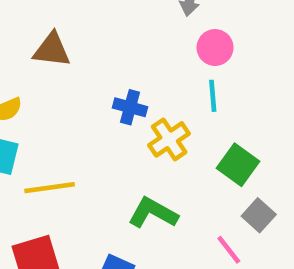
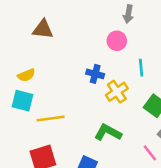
pink circle: (215, 48) -> (117, 41), moved
brown triangle: (52, 50) -> (43, 29), moved

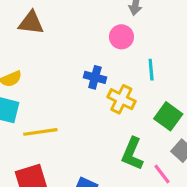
yellow cross: (117, 92) -> (121, 99), turned -30
green L-shape: (108, 133) -> (132, 154), moved, turned -96

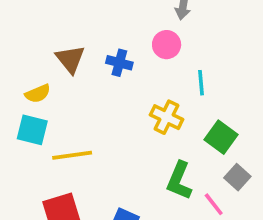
brown triangle: (31, 23) -> (70, 59), moved, turned 44
blue cross: (95, 77) -> (119, 63), moved

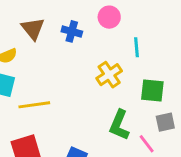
yellow cross: (167, 117) -> (109, 75), turned 30
green square: (221, 137) -> (152, 90), turned -30
gray square: (237, 177) -> (165, 122), turned 36

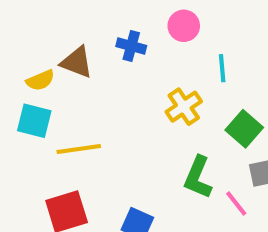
brown triangle: (33, 29) -> (77, 62), moved, turned -30
green square: (152, 90) -> (244, 129), turned 35

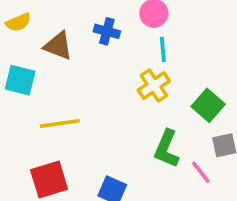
cyan line: (222, 68) -> (163, 49), moved
yellow semicircle: (40, 80) -> (18, 22), moved
cyan square: (34, 121) -> (20, 80), moved

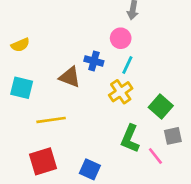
blue cross: (107, 31) -> (94, 61), moved
brown triangle: (58, 46) -> (70, 77), moved
cyan line: (163, 49) -> (127, 65), turned 30

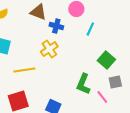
cyan line: (127, 65) -> (90, 29), moved
brown triangle: (70, 77) -> (38, 12), moved
yellow cross: (121, 92) -> (49, 49), moved

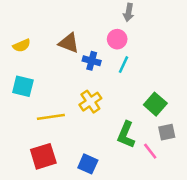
cyan line: (90, 29) -> (123, 65), moved
yellow cross: (49, 49) -> (90, 102), moved

